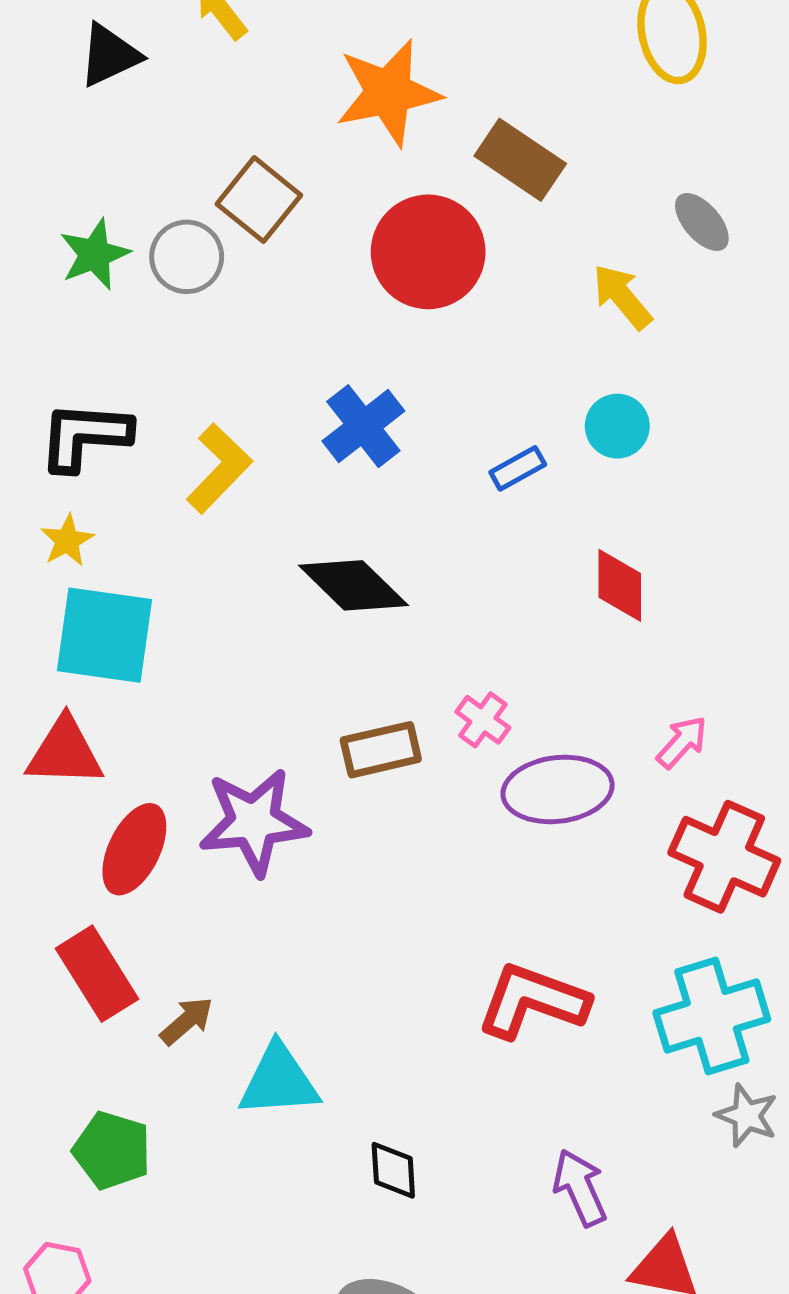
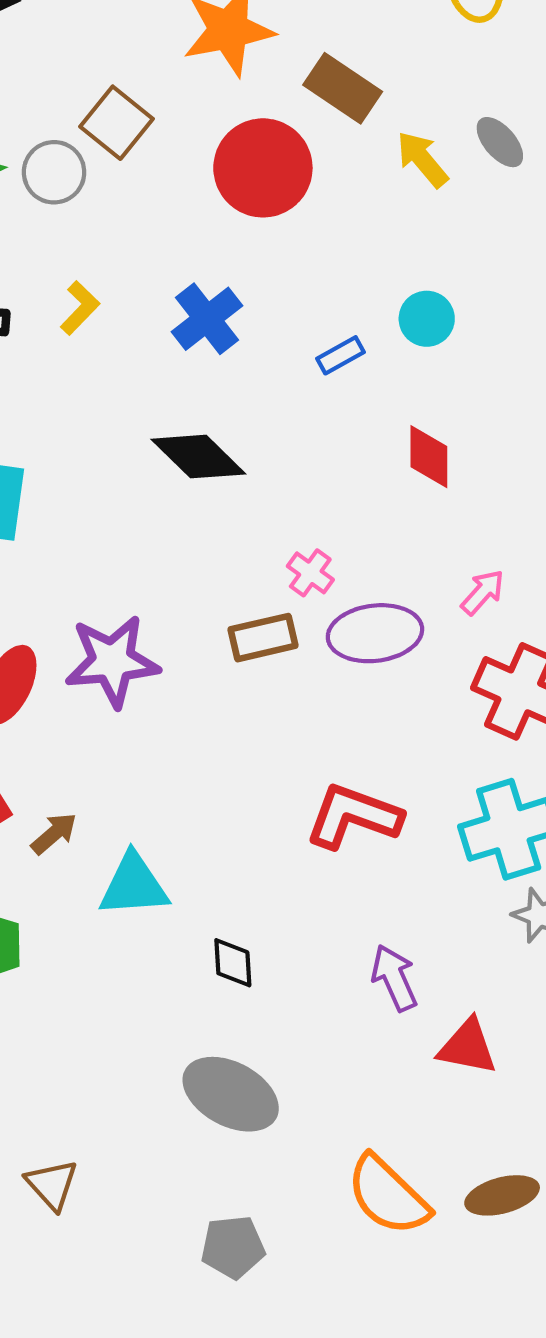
yellow arrow: (622, 297) -> (422, 159), moved
yellow L-shape: (219, 468) -> (80, 308), moved, size x0.7
brown rectangle: (381, 750) -> (263, 638), moved

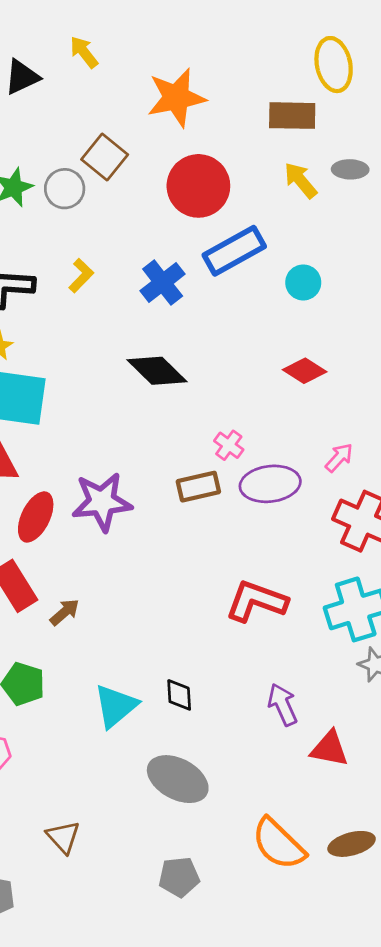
brown rectangle: (343, 88) -> (292, 116), moved, turned -33
gray ellipse: (500, 142) -> (350, 169), turned -48
blue rectangle: (341, 355) -> (234, 251), moved, size x2.0
red diamond: (429, 457) -> (305, 371), turned -57
cyan triangle: (134, 885) -> (116, 706), moved, turned -36

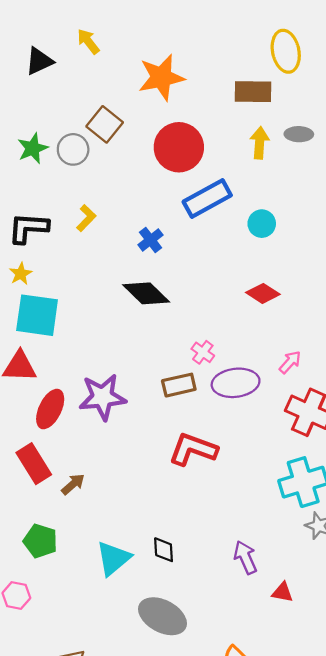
yellow arrow: (300, 180) -> (260, 143), turned 44
blue cross: (163, 282) -> (150, 240), moved, size x0.7
red L-shape: (256, 601) -> (193, 449), moved
red triangle: (329, 749) -> (282, 592), size x0.7

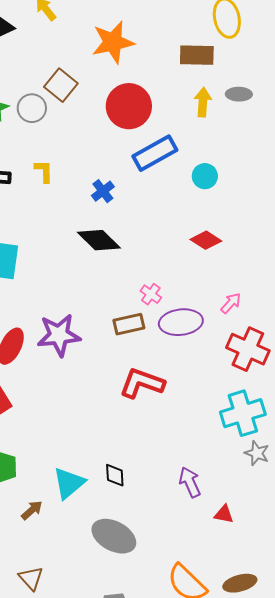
yellow L-shape: (86, 218) -> (44, 171), turned -45
brown arrow: (73, 484) -> (32, 510), moved

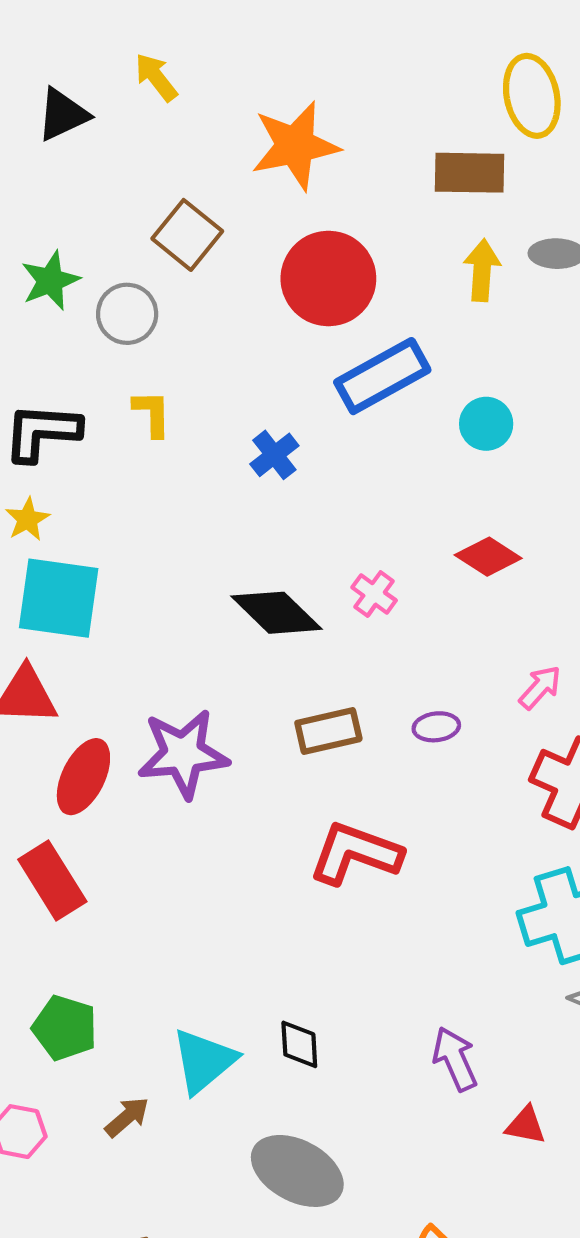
gray circle: (32, 108) -> (127, 314), moved
black diamond: (99, 240) -> (277, 613), moved
pink cross: (151, 294) -> (374, 594), moved
purple ellipse: (181, 322) -> (436, 727), size x0.5

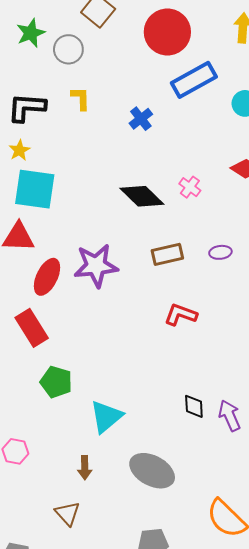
red L-shape: (355, 853) -> (181, 315), size x0.7
green pentagon: (65, 1028) -> (56, 382), moved
black diamond: (299, 1044) -> (194, 406), moved
brown arrow: (127, 1117) -> (85, 468), moved, turned 130

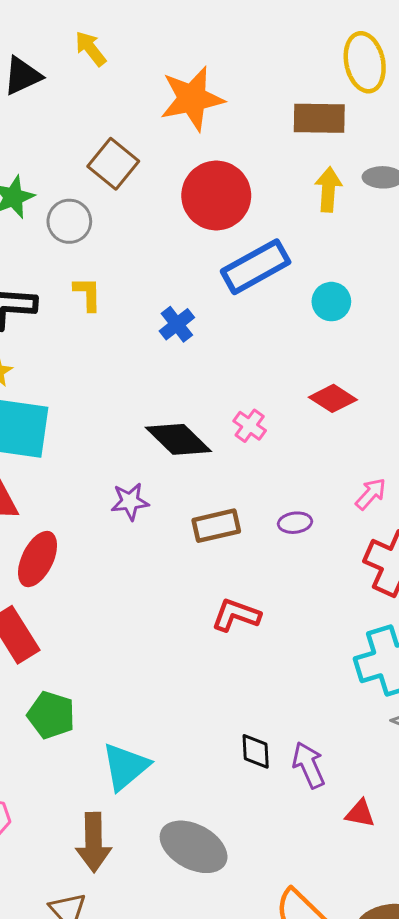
purple star: (96, 266) -> (130, 501), moved, size x0.6
brown arrow: (85, 468) -> (94, 842), size x1.6

